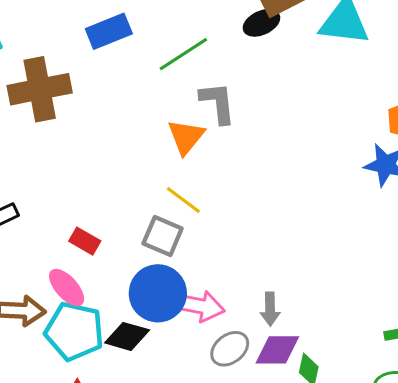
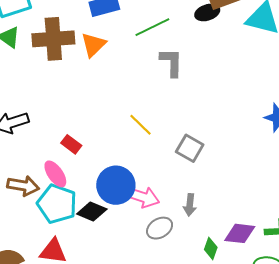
orange triangle: (186, 137) -> (93, 45), moved
gray square: (163, 236) -> (190, 148), moved
purple diamond: (277, 350) -> (240, 233), moved

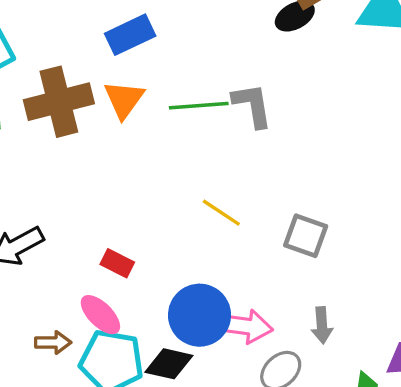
green line: (152, 27) -> (199, 106), moved, turned 32
brown arrow: (23, 186) -> (53, 342), size x0.7

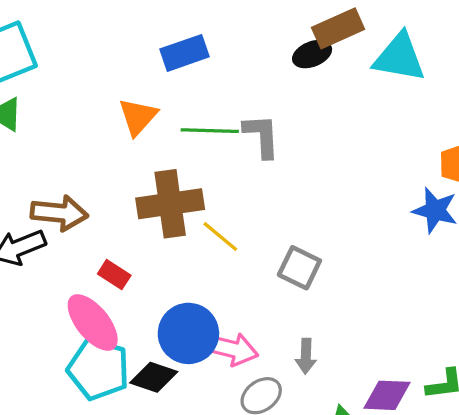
blue rectangle: (130, 35) -> (185, 53), moved
brown cross: (59, 102) -> (170, 204), moved
pink ellipse: (100, 315) -> (93, 323), size x1.4
brown arrow: (53, 342) -> (59, 213), moved, size x1.6

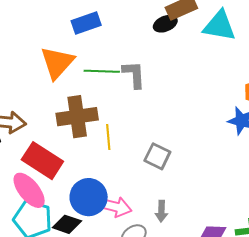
orange triangle: (138, 117) -> (57, 63), size x1.4
yellow line: (220, 237) -> (108, 137), turned 45
red rectangle: (114, 275) -> (42, 161), size x2.0

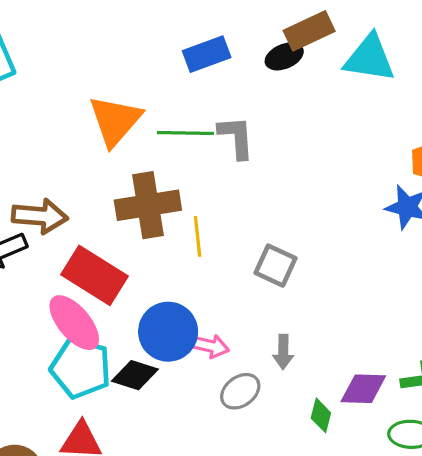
blue rectangle: (86, 23) -> (207, 54), moved
pink arrow: (115, 207) -> (210, 346), size x0.7

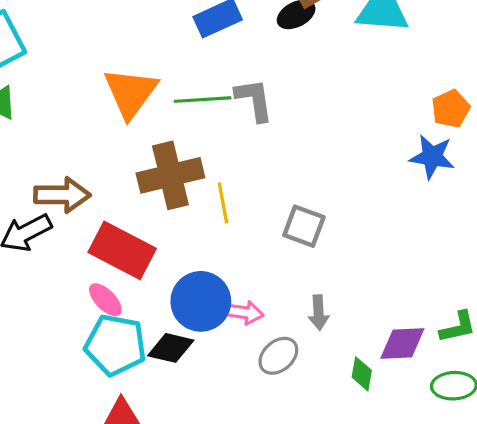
pink ellipse: (74, 323) -> (105, 300), size x0.6

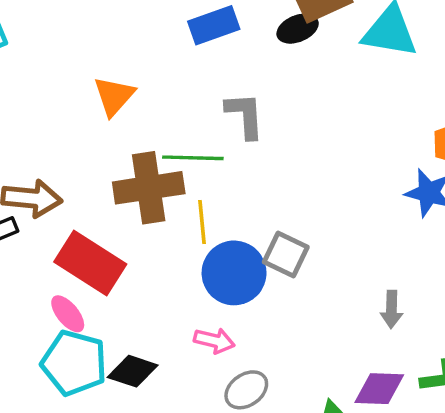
orange triangle: (131, 93) -> (114, 96), size x0.7
green line: (203, 100) -> (193, 158), moved
blue circle: (201, 301) -> (234, 273), moved
gray arrow: (319, 313) -> (391, 309), moved

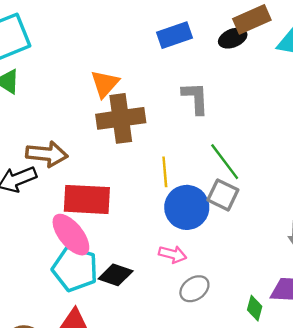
green line: (193, 158) -> (225, 162), moved, turned 51
brown cross: (149, 188) -> (121, 118), moved
red rectangle: (90, 263) -> (87, 199), turned -30
pink ellipse: (68, 314) -> (71, 235), size x1.6

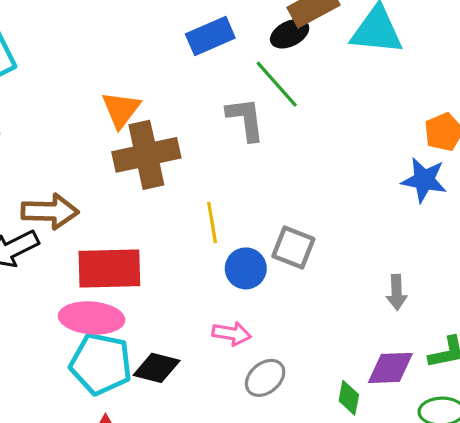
green line: (225, 162) -> (277, 84), moved
blue circle: (187, 207) -> (246, 268), size x0.7
pink ellipse: (71, 235) -> (92, 318), turned -42

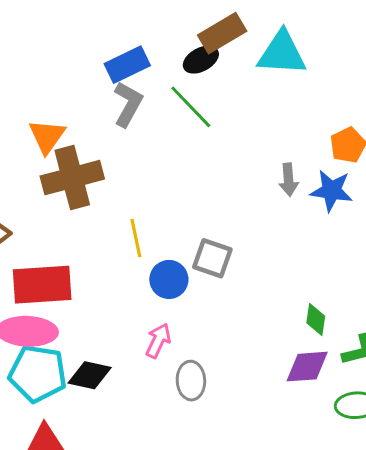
gray L-shape: (246, 119) -> (128, 104), moved, turned 39
gray arrow: (397, 292) -> (289, 180), moved
pink arrow: (232, 334) -> (158, 341), turned -72
gray ellipse: (265, 378) -> (191, 381), turned -51
green diamond: (349, 398) -> (316, 319), moved

